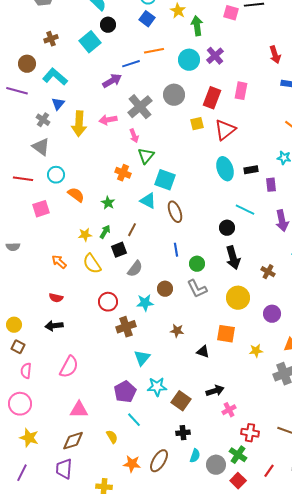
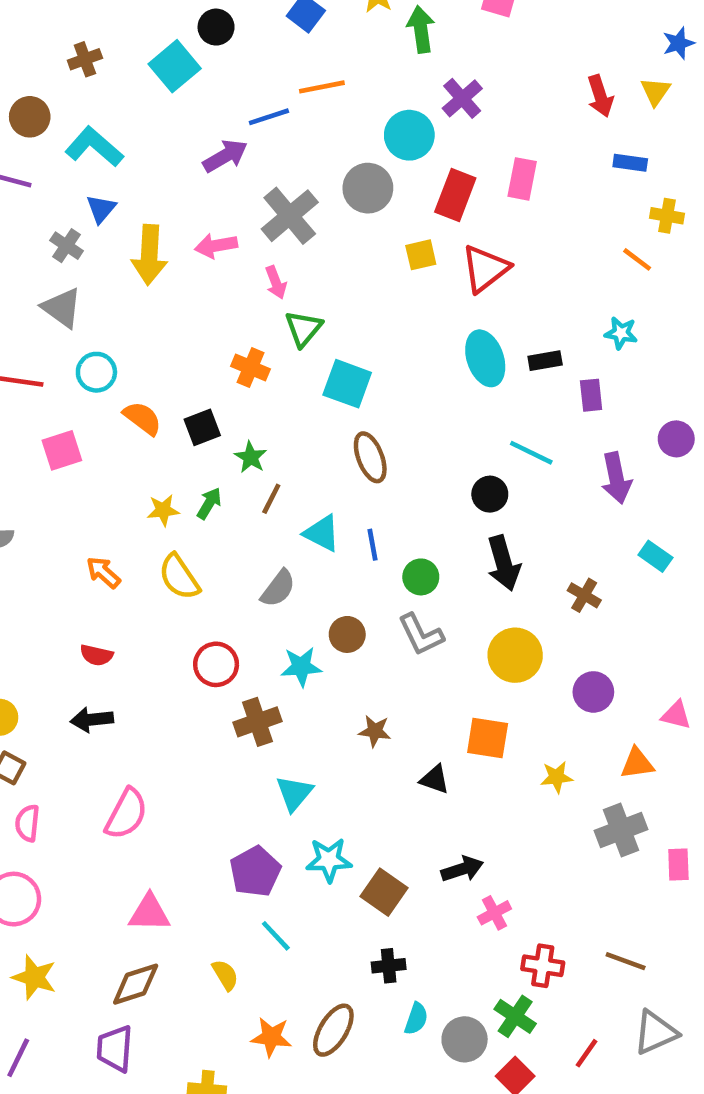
cyan circle: (189, 60) -> (409, 135), moved
cyan triangle: (148, 201) -> (322, 533), moved
green star: (108, 203) -> (251, 457), moved
black square: (119, 250) -> (202, 427), moved

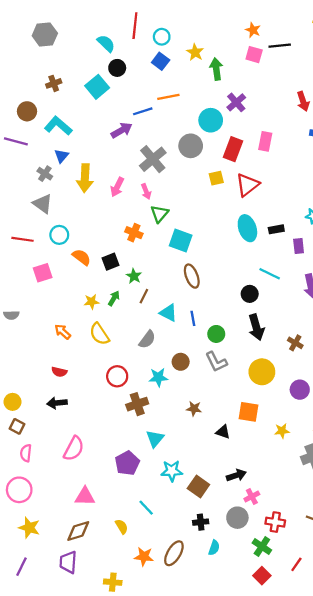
pink arrow: (216, 246) -> (117, 187), moved, turned -54
purple pentagon: (255, 871) -> (127, 463), moved
gray circle: (465, 1039) -> (237, 518), moved

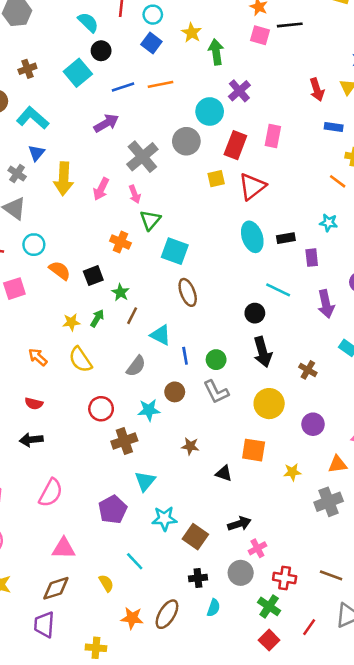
blue line: (143, 111) -> (123, 87), moved
blue line: (193, 318) -> (185, 356), moved

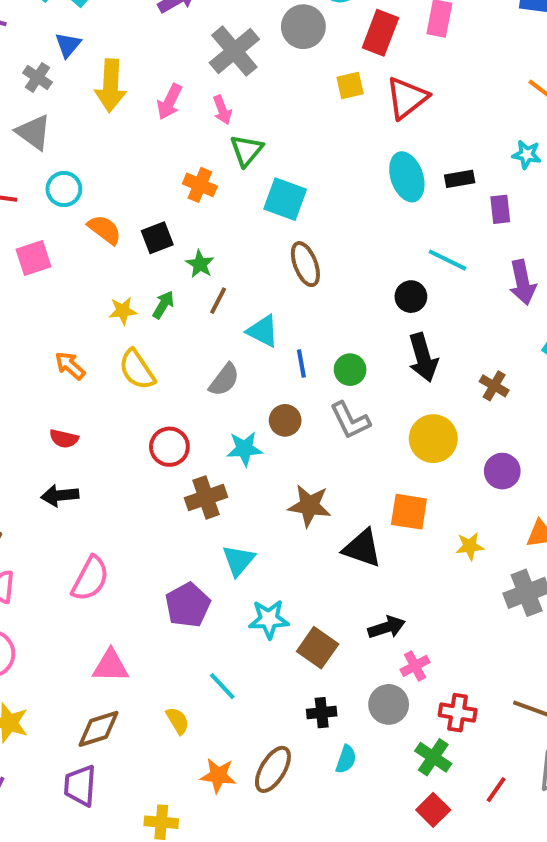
brown star: (190, 446) -> (309, 506), size x1.5
black triangle: (224, 473) -> (362, 548), size x1.5

